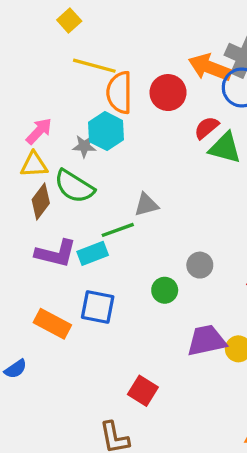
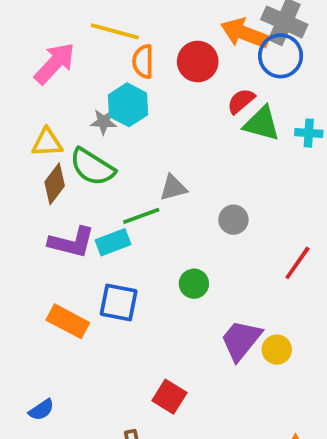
orange semicircle: (119, 93) -> (143, 62), size x0.7
pink arrow: (39, 131) -> (55, 63), moved, size x1.4
gray circle: (200, 265) -> (233, 220), moved
purple trapezoid: (207, 340) -> (241, 340), turned -39
blue semicircle: (16, 369) -> (41, 410), moved

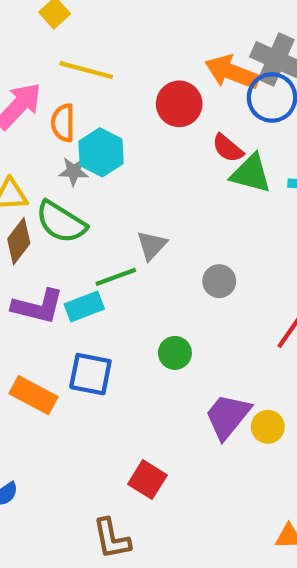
orange semicircle: (143, 62) -> (63, 123), moved
red semicircle: (241, 101) -> (228, 148), turned -100
gray triangle: (173, 188) -> (152, 245), turned -32

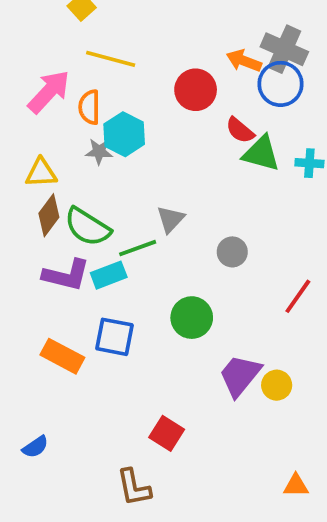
orange arrow: (232, 72) -> (244, 61), size x0.7
green semicircle: (61, 222) -> (87, 227), moved
green circle: (175, 353) -> (192, 318), size x1.4

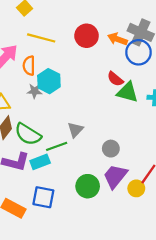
red circle: (196, 90) -> (87, 36), moved
purple trapezoid: (240, 375) -> (115, 176), moved
yellow circle: (277, 385) -> (136, 188), moved

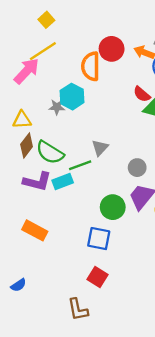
yellow line: (41, 38) -> (43, 51), moved, turned -48
orange semicircle: (29, 66) -> (91, 66), moved, size x1.4
blue square: (43, 197) -> (99, 239), moved

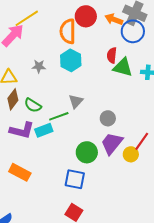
red semicircle: (142, 94) -> (112, 55), turned 56
cyan hexagon: (72, 97) -> (71, 60), moved
green semicircle: (50, 152) -> (33, 105), size x0.7

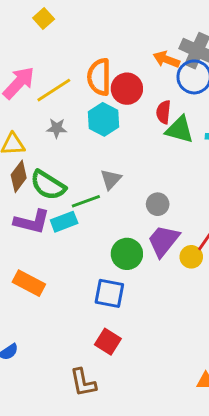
red circle: (86, 16) -> (127, 89), moved
yellow line: (27, 18) -> (54, 90), moved
green semicircle: (33, 105) -> (48, 185), size x1.4

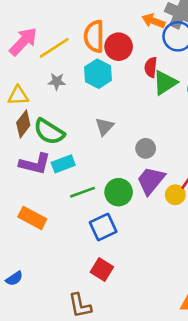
green triangle: (180, 130) -> (165, 83), turned -48
green line: (86, 201) -> (83, 192), moved
blue square: (109, 293) -> (103, 227), turned -36

